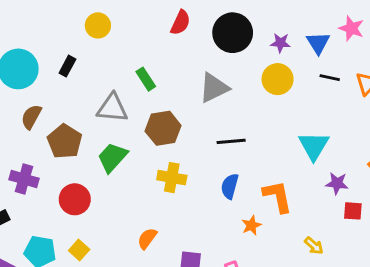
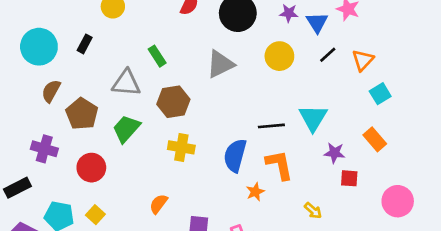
purple star: (280, 43) -> (289, 13), moved
black line: (330, 78) -> (328, 55), turned -54
black line: (231, 141) -> (271, 126), moved
blue semicircle: (230, 186) -> (235, 155), size x1.4

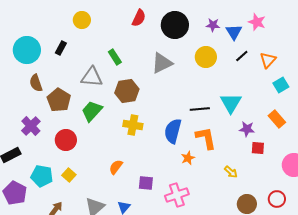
brown semicircle: (51, 91) -> (36, 83), turned -48
purple cross: (44, 149) -> (31, 126), turned 30

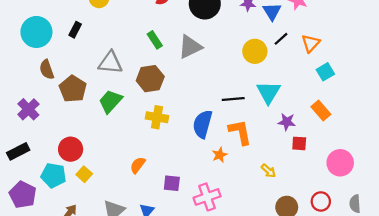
green rectangle: (115, 57) -> (155, 40), moved
yellow circle: (206, 57) -> (255, 51), moved
purple cross: (31, 126) -> (28, 109), moved
red circle: (66, 140) -> (71, 149), moved

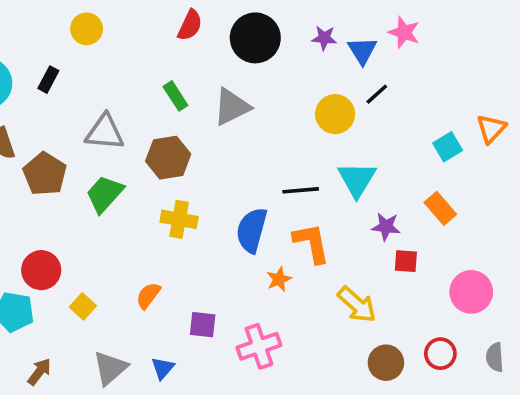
orange triangle: (311, 43) -> (491, 129), moved
yellow arrow: (269, 171) -> (357, 305), size x1.6
yellow square: (84, 174) -> (83, 306), moved

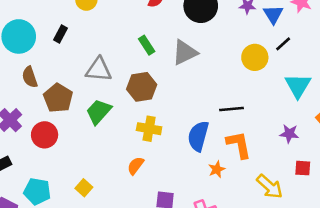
cyan triangle: (357, 179) -> (298, 86), moved
red square: (406, 261) -> (303, 168), moved
red circle: (41, 270) -> (45, 135), moved
orange semicircle: (148, 296) -> (136, 166), moved

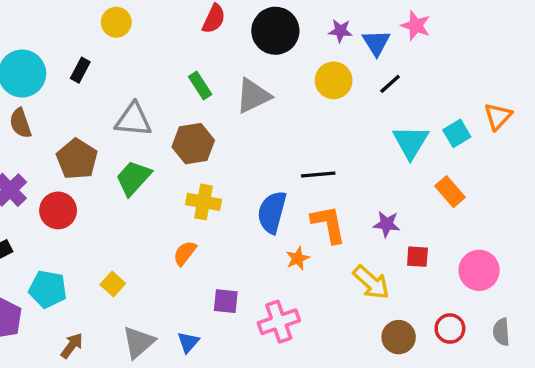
yellow circle: (255, 57) -> (334, 80), moved
brown semicircle: (30, 77) -> (20, 123), moved
purple star: (289, 134) -> (387, 224), moved

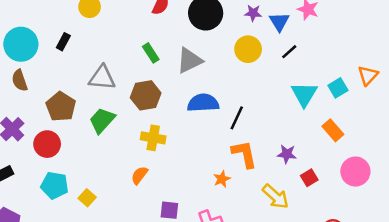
black line: (318, 175) -> (237, 118), turned -60
blue semicircle: (272, 212) -> (203, 103), moved, turned 72
red square: (417, 257) -> (309, 178), turned -35
pink circle: (479, 270) -> (355, 172), moved
cyan pentagon: (48, 289) -> (55, 185), moved

